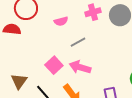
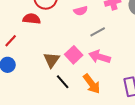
brown triangle: (19, 81) -> (52, 60), moved

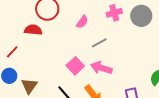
pink semicircle: (81, 11) -> (82, 22), turned -40
brown triangle: (52, 60) -> (29, 86), moved

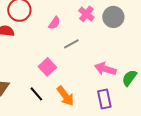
pink cross: (114, 13) -> (86, 14), turned -35
pink arrow: (101, 68) -> (105, 69), moved

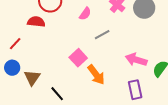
black line: (36, 94) -> (57, 94), moved
orange arrow: (65, 96) -> (96, 75), moved

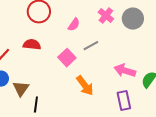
red semicircle: (36, 22) -> (32, 45), moved
pink square: (78, 58) -> (67, 58), moved
black line: (57, 94) -> (36, 105), moved, turned 49

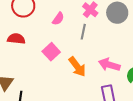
gray line: (91, 46) -> (83, 32), moved, turned -49
orange arrow: (85, 86) -> (77, 67), moved

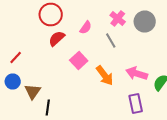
gray line: (83, 32) -> (111, 40), turned -42
red semicircle: (16, 39) -> (57, 38), moved, turned -48

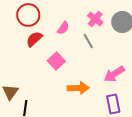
pink arrow: (137, 74) -> (114, 74), turned -50
orange arrow: (105, 76) -> (78, 88), moved, turned -55

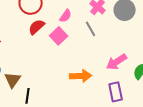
pink square: (56, 61) -> (59, 36), moved

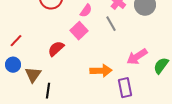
red semicircle: (37, 27) -> (56, 49), moved
purple rectangle: (116, 92) -> (125, 88), moved

